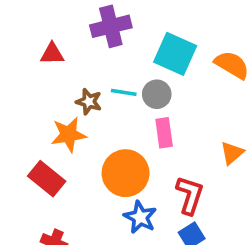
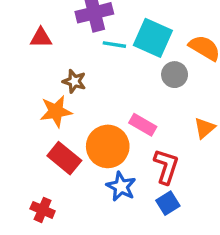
cyan line: (124, 92) -> (114, 45), moved
gray circle: (157, 94) -> (175, 75), moved
pink rectangle: (164, 133) -> (143, 125), moved, turned -52
red rectangle: (47, 179) -> (64, 158), moved

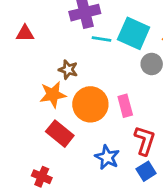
red triangle: (41, 38) -> (25, 33), moved
pink rectangle: (143, 125) -> (125, 106), turned 45
orange circle: (108, 146) -> (90, 104), moved

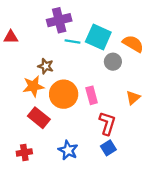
blue star: (107, 157) -> (68, 150), moved
red cross: (42, 177) -> (24, 152), turned -32

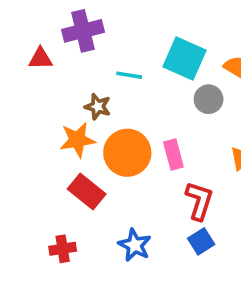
purple cross: (59, 20) -> (83, 31), moved
cyan line: (73, 41) -> (129, 75), moved

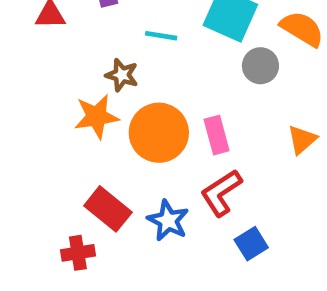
red rectangle: (87, 192) -> (108, 209), moved
red L-shape: (199, 201) -> (221, 193), moved, turned -141
blue star: (135, 245) -> (168, 221), moved

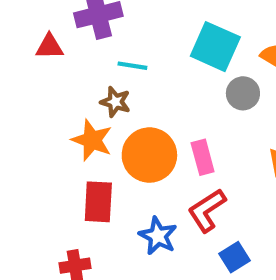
cyan line: (161, 36) -> (132, 66), moved
orange star: (96, 117) -> (92, 140), turned 30
red rectangle: (108, 209) -> (98, 202), moved, turned 54

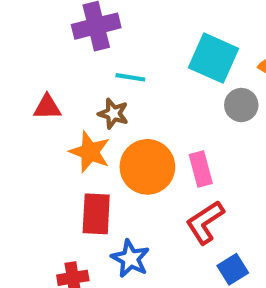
red triangle: (49, 47) -> (47, 107), moved
blue star: (158, 236) -> (130, 259), moved

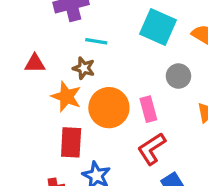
gray circle: (241, 105) -> (178, 76), moved

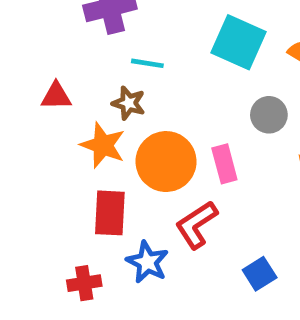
red L-shape: (152, 149) -> (196, 225), moved

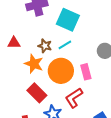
cyan square: (238, 42) -> (68, 20), moved
cyan line: (147, 63) -> (65, 45), moved, turned -40
red rectangle: (110, 213) -> (37, 93), turned -48

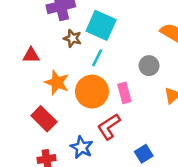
cyan line: (65, 45) -> (97, 58), turned -32
brown star: (45, 46) -> (72, 38), moved
red rectangle: (37, 93) -> (44, 119), moved

